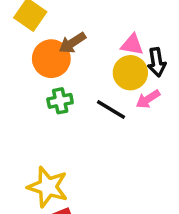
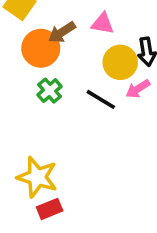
pink triangle: (132, 45) -> (103, 24), moved
green cross: (60, 101) -> (50, 91), turned -30

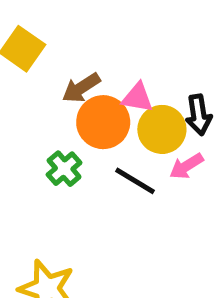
pink triangle: (103, 24) -> (137, 98), moved
orange circle: (41, 48) -> (103, 122), moved

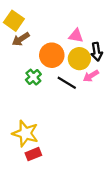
brown arrow: (81, 88) -> (21, 39), moved
pink triangle: (137, 98) -> (76, 36), moved

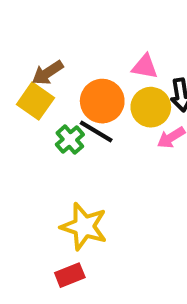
yellow square: (14, 21) -> (35, 101), moved
black line: (67, 83) -> (96, 131), moved
yellow star: (25, 133) -> (84, 227), moved

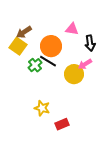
yellow circle: (151, 107) -> (74, 74), moved
yellow star: (84, 227) -> (42, 108), size x0.7
red rectangle: (70, 275) -> (62, 124), moved

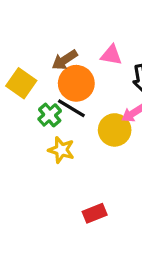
brown arrow: (24, 32) -> (65, 60), moved
yellow star: (42, 108) -> (61, 150), moved

